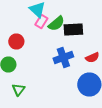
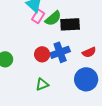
red circle: (16, 42) -> (42, 54), moved
green triangle: (18, 90) -> (42, 84), moved, turned 32

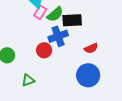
blue cross: (60, 52) -> (58, 36), moved
green triangle: (42, 84) -> (28, 80), moved

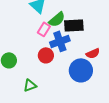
pink rectangle: (40, 12) -> (44, 29), moved
blue circle: (88, 75) -> (81, 70), moved

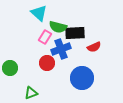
green semicircle: (57, 19) -> (58, 27), turned 54
red semicircle: (93, 53) -> (94, 47), moved

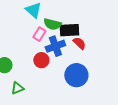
red semicircle: (94, 47) -> (79, 43), moved, turned -112
green triangle: (31, 93) -> (17, 88), moved

